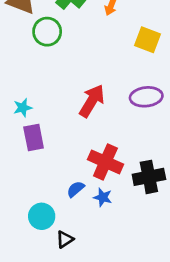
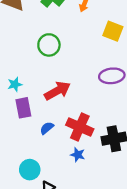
green circle: (47, 32) -> (49, 45), moved
red arrow: (92, 101) -> (57, 91), moved, turned 30
blue semicircle: (76, 189) -> (47, 128), moved

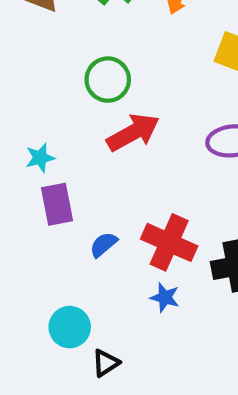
red arrow: (57, 91) -> (133, 132), moved

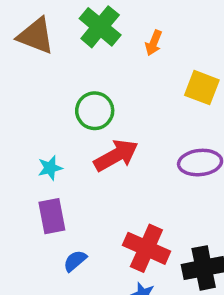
cyan star: (40, 158) -> (50, 168), moved
blue semicircle: (104, 245) -> (75, 261), moved

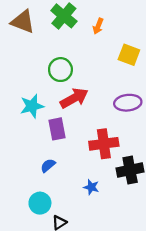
cyan star: (50, 168) -> (32, 106), size x1.5
purple rectangle: (52, 216) -> (57, 129), moved
red cross: (146, 248) -> (104, 144), moved, turned -32

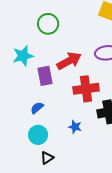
red arrow: (74, 98) -> (69, 61), moved
cyan circle: (40, 203) -> (38, 135), moved

